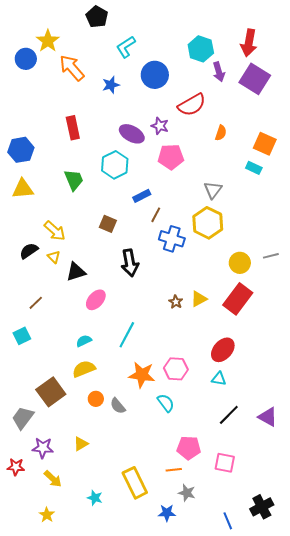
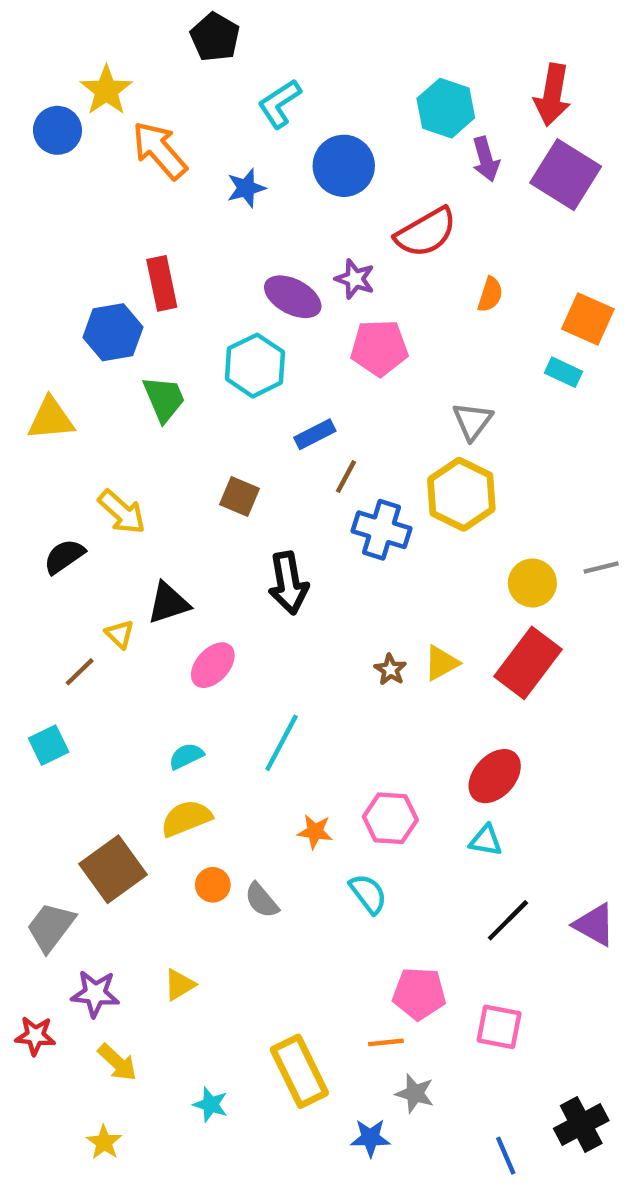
blue hexagon: (21, 150) -> (113, 332), moved
yellow triangle: (54, 257) -> (120, 634), moved
orange star: (142, 375) -> (315, 832), size x0.6

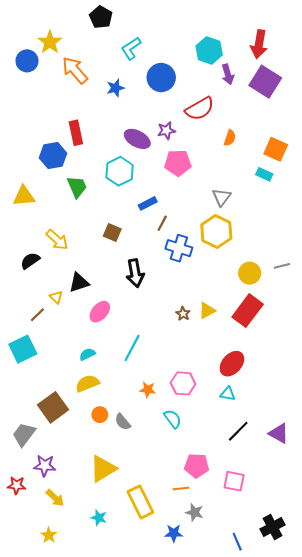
purple star: (355, 279) -> (166, 131), turned -30
cyan square: (49, 745) -> (23, 349), size x1.5
yellow triangle: (180, 985) -> (103, 469), moved, size x1.8

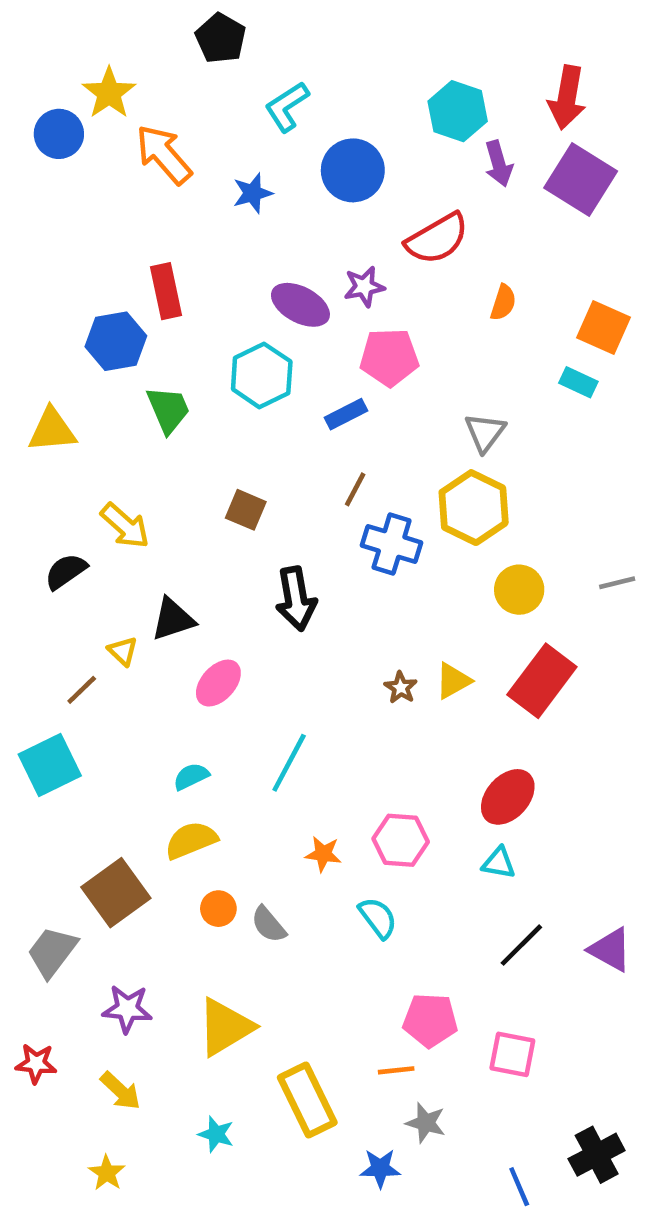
blue rectangle: (148, 203) -> (346, 414), moved
yellow circle: (250, 273) -> (519, 590), moved
purple star: (45, 466) -> (127, 1009), moved

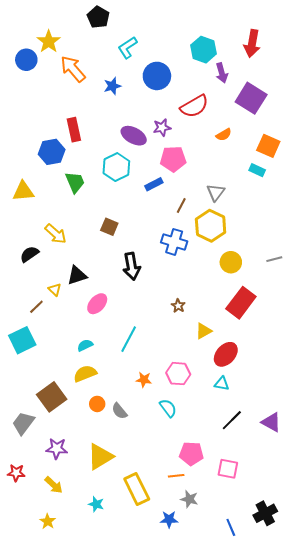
purple square: (581, 179) -> (251, 98), moved
orange semicircle: (503, 303) -> (224, 135), turned 42
brown line: (355, 489) -> (181, 206), moved
yellow triangle: (453, 681) -> (203, 331), moved

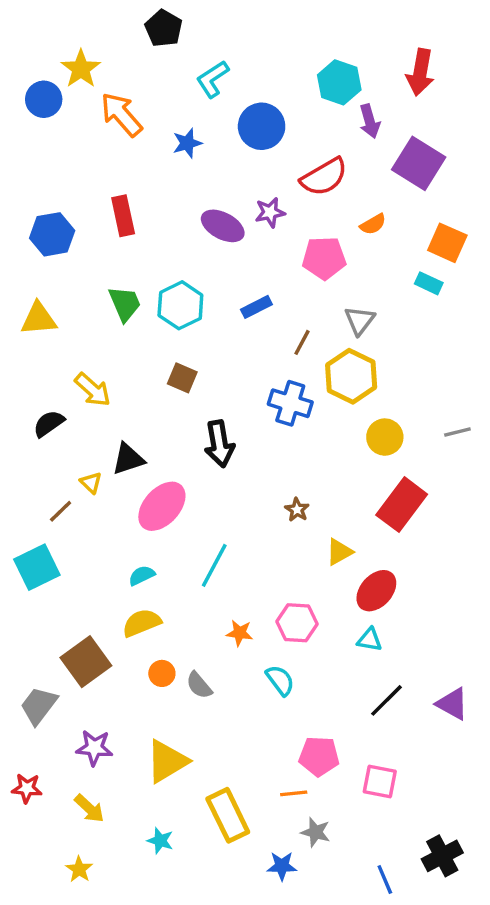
blue hexagon: (52, 152) -> (52, 234), moved
pink pentagon: (173, 159) -> (324, 258), moved
cyan hexagon: (116, 167) -> (180, 305), moved
pink ellipse: (97, 304) -> (162, 506), size x1.4

